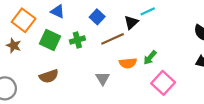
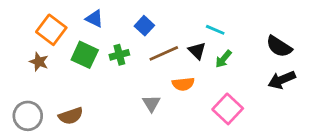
cyan line: (148, 11) -> (215, 30), moved, turned 48
black triangle: (131, 22) -> (197, 51), moved, turned -32
green arrow: (150, 58) -> (223, 59), moved
brown semicircle: (49, 76) -> (71, 116), moved

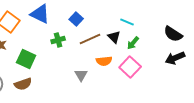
blue triangle: (94, 19) -> (40, 14), size x1.5
green square: (85, 55) -> (26, 59), moved
pink square: (228, 109) -> (130, 67), moved

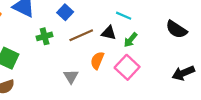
black triangle: (114, 37) -> (109, 33), turned -32
black arrow: (175, 58) -> (183, 73), moved
orange semicircle: (104, 61) -> (97, 60), turned 119

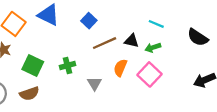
cyan line: (124, 16) -> (156, 24), moved
green cross: (45, 36) -> (68, 65), moved
green arrow: (131, 40) -> (153, 48), turned 32

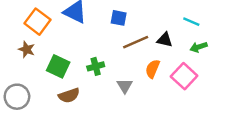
blue square: (89, 21) -> (119, 18), turned -32
green arrow: (153, 48) -> (199, 47), moved
brown semicircle: (29, 94) -> (69, 95), moved

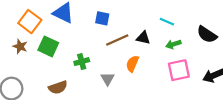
green square: (58, 66) -> (48, 46), moved
pink square: (184, 76) -> (179, 70), moved, turned 35

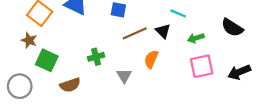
cyan line: (167, 22) -> (178, 13), moved
black triangle: (143, 38) -> (163, 31), turned 32
green square: (48, 46) -> (47, 60), moved

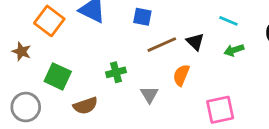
cyan line: (178, 13) -> (228, 21), moved
brown star: (29, 40) -> (22, 51), moved
pink square: (202, 66) -> (220, 110), moved

